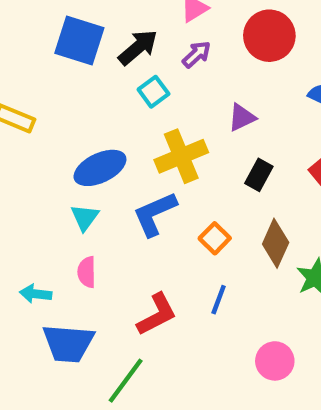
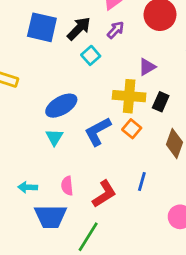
yellow cross: (181, 156) -> (129, 96), moved, turned 32
orange square: (215, 238) -> (132, 129), moved
pink semicircle: (87, 272) -> (67, 186), moved

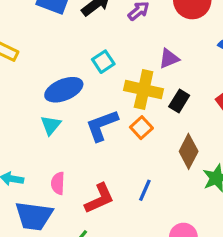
cyan square: (91, 55) -> (103, 62), moved

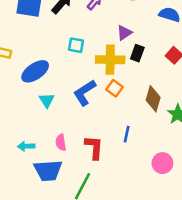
cyan square: (103, 62) -> (76, 45), turned -35
blue ellipse: (64, 90) -> (35, 71), moved
black rectangle: (179, 101) -> (137, 53), moved
red L-shape: (99, 199) -> (94, 147), turned -50

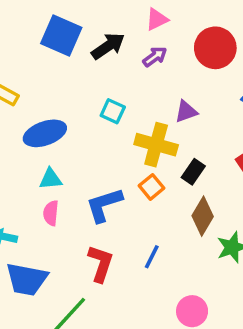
black rectangle: (137, 53) -> (193, 172), moved
blue L-shape: (85, 93) -> (104, 205), moved
cyan triangle: (47, 100) -> (51, 179), turned 42
pink semicircle: (61, 142) -> (51, 213), moved

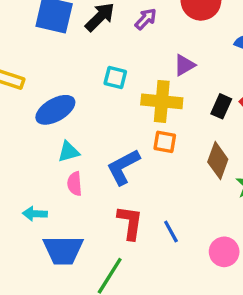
black rectangle: (193, 172) -> (221, 106), moved
orange square: (151, 187) -> (165, 142), turned -30
blue line: (152, 257) -> (171, 231), moved, turned -45

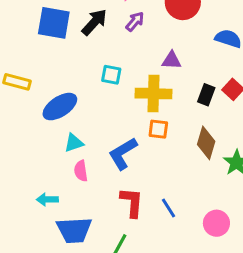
purple triangle: (184, 65) -> (172, 60), turned 36

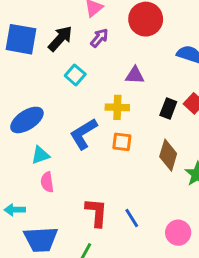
cyan square: (111, 75) -> (75, 75), moved, turned 30
yellow cross: (154, 94) -> (117, 107), size x0.7
blue L-shape: (123, 153) -> (83, 134), moved

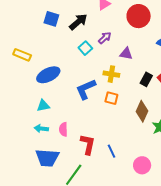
purple arrow: (99, 38) -> (105, 38), moved
blue square: (21, 39) -> (51, 19), size x0.7
cyan triangle: (40, 155) -> (43, 106), moved
pink semicircle: (47, 182) -> (63, 129), moved
cyan arrow: (15, 210) -> (41, 129), moved

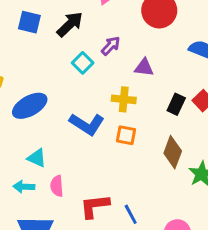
blue L-shape: (86, 89) -> (87, 124), turned -120
cyan triangle: (43, 106) -> (37, 158), moved, turned 40
red L-shape: (88, 144) -> (95, 206), turned -105

